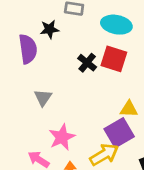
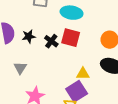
black star: (50, 29) -> (29, 36), moved

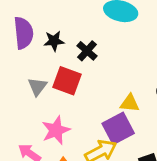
red square: (71, 38) -> (67, 81), moved

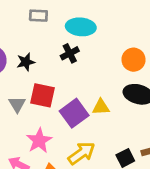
black cross: (87, 51) -> (70, 53), moved, turned 30
purple square: (118, 128) -> (74, 113), moved

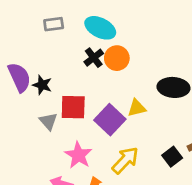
cyan ellipse: (81, 27) -> (100, 28), turned 32
orange circle: (133, 60) -> (117, 58), moved
black star: (26, 62) -> (42, 85), moved, turned -30

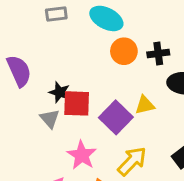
black cross: (94, 58) -> (158, 53), moved, turned 30
black star: (42, 85) -> (59, 92), moved

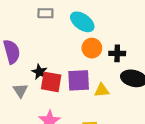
purple square: (116, 117) -> (79, 80), moved, turned 35
gray triangle: (50, 119) -> (20, 90), moved

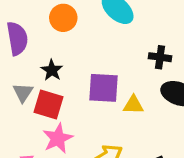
orange circle: (92, 48) -> (63, 18), moved
red square: (51, 82) -> (48, 104), moved

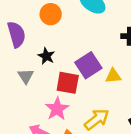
purple square: (104, 88) -> (88, 65), turned -30
red square: (48, 104) -> (68, 83), moved

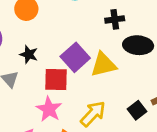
yellow triangle: (113, 76) -> (104, 65), size x1.5

